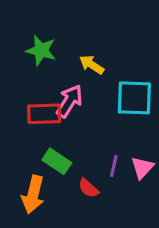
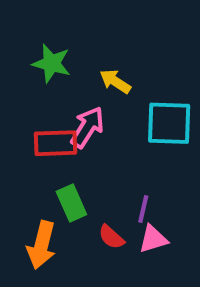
green rectangle: (57, 161) -> (71, 203), turned 32
pink triangle: (142, 168) -> (153, 239), moved, turned 30

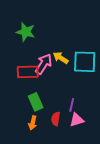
yellow arrow: (115, 81) -> (61, 58), moved
red semicircle: (111, 237) -> (56, 119), turned 56
orange arrow: (41, 245) -> (33, 123), moved, size x0.6

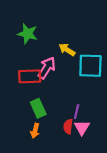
yellow arrow: (61, 58) -> (67, 50), moved
red semicircle: (56, 119) -> (68, 126), moved
pink triangle: (77, 120) -> (82, 128), turned -42

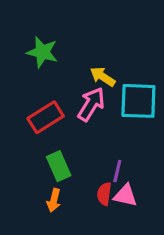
pink arrow: (47, 68) -> (91, 104), moved
red rectangle: (30, 76) -> (46, 117), turned -30
pink triangle: (82, 128) -> (125, 195), turned -49

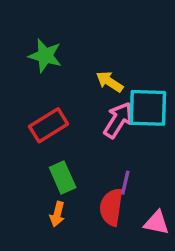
pink arrow: (91, 104) -> (118, 120), moved
red semicircle: (104, 194) -> (111, 207), size x1.5
pink triangle: (125, 195) -> (157, 223), moved

